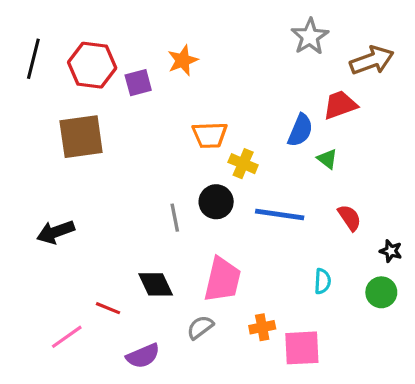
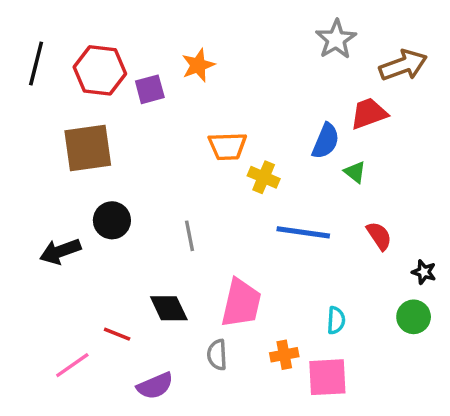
black circle: (216, 202) -> (112, 220), moved
cyan semicircle: (323, 281) -> (336, 320), moved
gray semicircle: (200, 327) -> (217, 355), turned -56

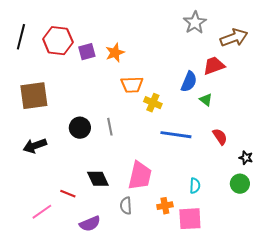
orange star: (198, 65) -> (115, 53), moved
brown square: (88, 148) -> (34, 96), moved
black circle: (112, 220) -> (80, 128), moved
gray line: (189, 236) -> (110, 127), moved

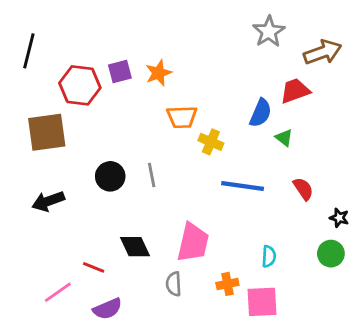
red hexagon: (58, 41) -> (80, 85), moved
purple semicircle: (90, 224) -> (107, 309), moved

